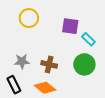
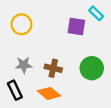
yellow circle: (29, 18) -> (21, 24), moved
cyan rectangle: (88, 39) -> (96, 13), moved

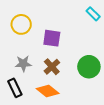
purple square: (76, 26) -> (52, 38), moved
brown cross: (53, 68) -> (52, 67), turned 35

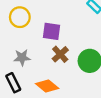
brown cross: (52, 67) -> (60, 54), moved

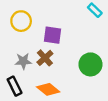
brown cross: (60, 54) -> (45, 58), moved

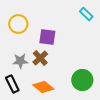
green circle: (90, 64) -> (82, 80), moved

